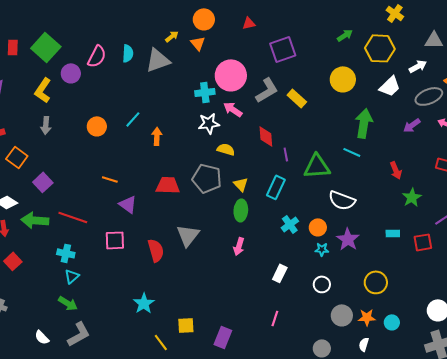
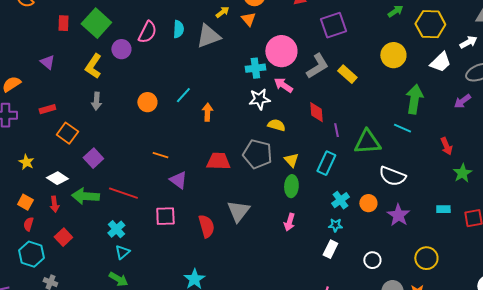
cyan star: (322, 249) -> (335, 225), moved
cyan cross: (66, 253) -> (116, 229), turned 36

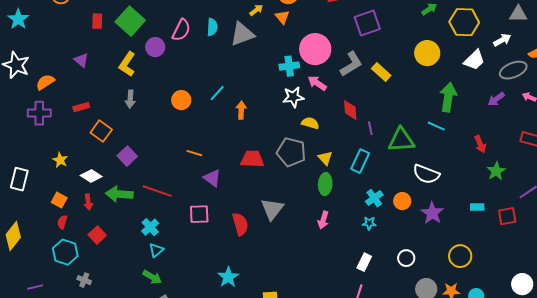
white rectangle: (330, 249) -> (364, 262), moved

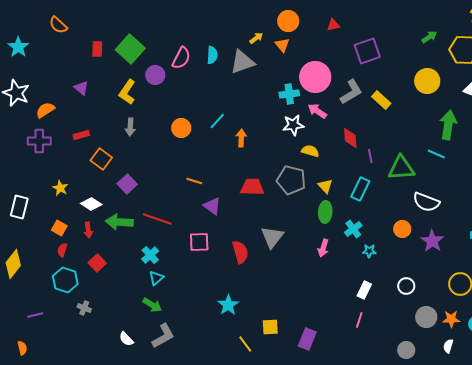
cyan cross: (374, 198) -> (353, 229), moved

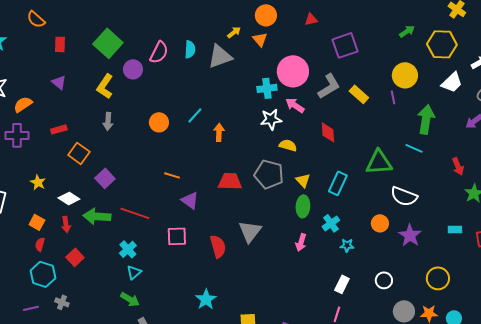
red rectangle: (97, 49) -> (60, 44), moved
purple line: (370, 156) -> (393, 97), moved
purple line: (35, 315) -> (31, 308), moved

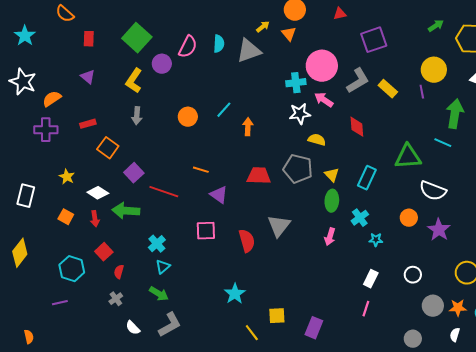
red line: (135, 213) -> (164, 192), moved
red semicircle: (40, 244) -> (119, 272), moved
gray cross: (62, 302) -> (116, 299), moved, turned 32

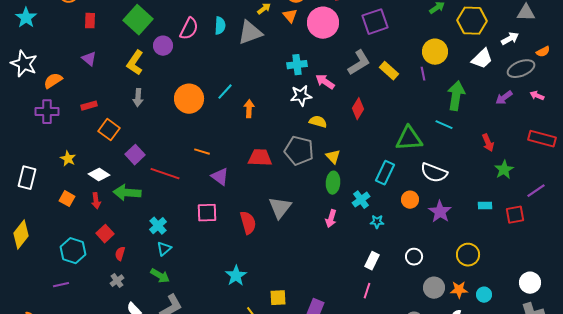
pink circle: (322, 66) -> (323, 23), moved
orange circle: (188, 117) -> (189, 99), size x1.5
red diamond: (357, 127) -> (358, 109), turned 35
cyan rectangle: (367, 178) -> (385, 173), moved

